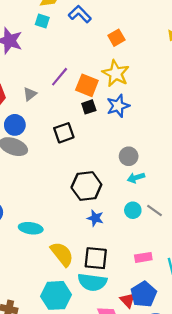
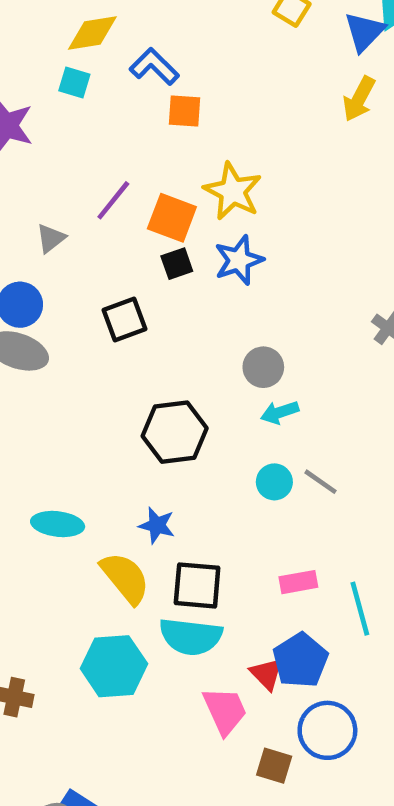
orange square: (116, 38) -> (184, 111), moved, turned 35
blue star: (95, 218) -> (157, 525), moved

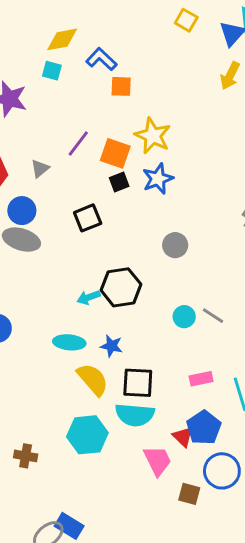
cyan arrow: (280, 412) -> (89, 297), moved
cyan ellipse: (58, 524) -> (69, 342), moved

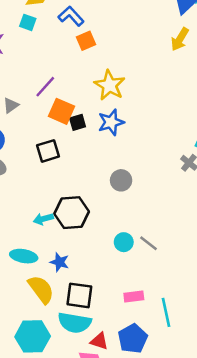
orange square: (121, 86) -> (86, 41), turned -30
orange square: (115, 153) -> (61, 111), moved
red triangle: (183, 437) -> (99, 341), moved, turned -30

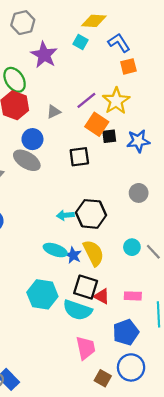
yellow star: (110, 85) -> (116, 101), moved
cyan ellipse: (24, 256) -> (55, 250), moved
yellow semicircle: (41, 289) -> (93, 253), moved
cyan hexagon: (33, 336) -> (42, 294), moved
red triangle: (99, 341) -> (102, 296), moved

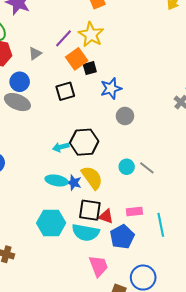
orange square: (97, 124) -> (77, 59), turned 30
blue star: (138, 141) -> (111, 88), moved
blue pentagon: (126, 332) -> (122, 237), moved

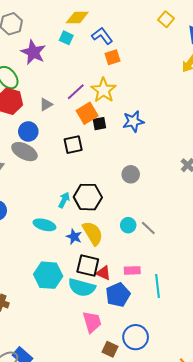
blue star: (111, 88) -> (133, 121), moved
cyan arrow: (61, 147) -> (64, 200), turned 126
cyan ellipse: (56, 180) -> (44, 225), moved

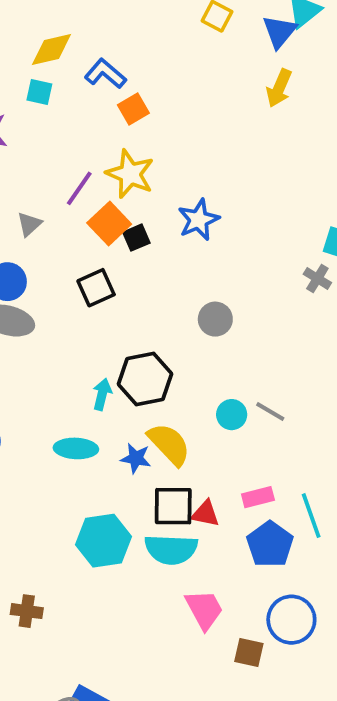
blue pentagon: (118, 295) -> (270, 544), moved

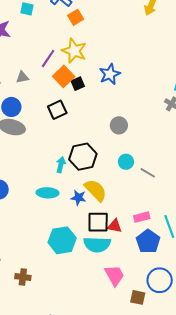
gray triangle: (29, 224) -> (22, 77), turned 32
cyan circle: (232, 415) -> (126, 162), moved

